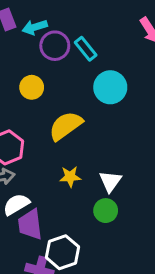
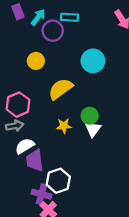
cyan arrow: (35, 27) -> (38, 17), turned 144
cyan rectangle: (86, 49) -> (69, 17), moved, turned -48
green circle: (106, 211) -> (90, 116), moved

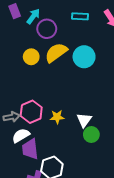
cyan rectangle: (69, 17) -> (80, 16), moved
yellow semicircle: (61, 89) -> (56, 53), moved
pink hexagon: (18, 105) -> (31, 112), moved
green circle: (90, 116) -> (91, 135), moved

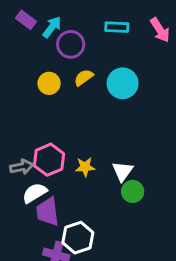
purple rectangle: (15, 11) -> (26, 20), turned -32
yellow semicircle: (56, 53) -> (84, 78), size x0.6

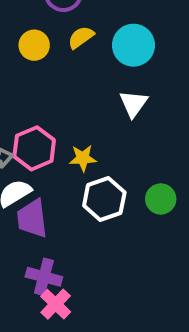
white triangle: (123, 171) -> (133, 104), moved
green circle: (133, 191) -> (161, 199), moved
white hexagon: (78, 238) -> (104, 199), moved

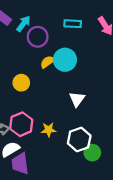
yellow circle: (34, 45) -> (21, 83), moved
cyan circle: (133, 45) -> (65, 60), moved
white hexagon: (104, 199) -> (79, 140), moved

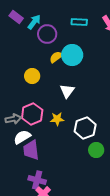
white triangle: (77, 99) -> (67, 91), moved
green circle: (92, 153) -> (96, 150), moved

